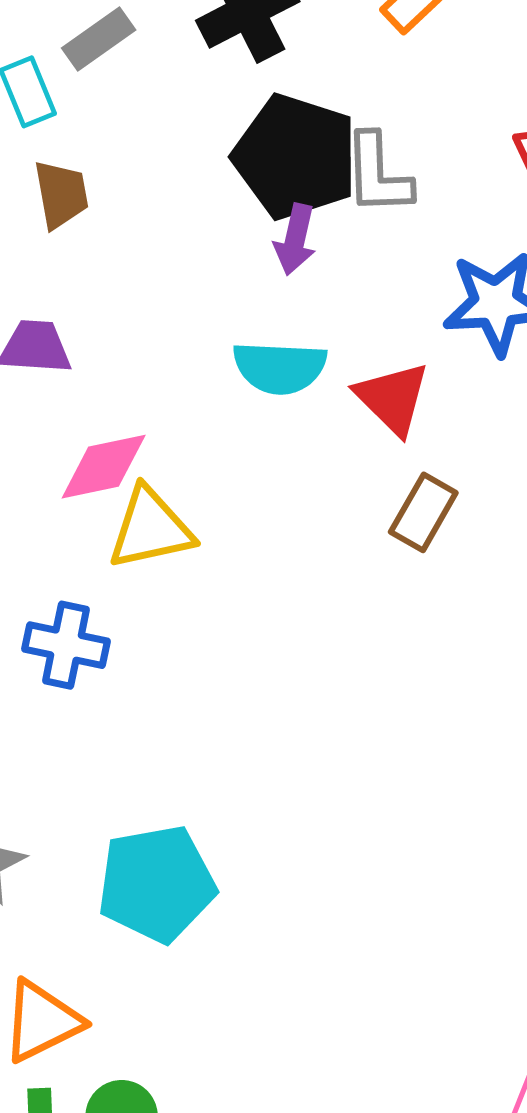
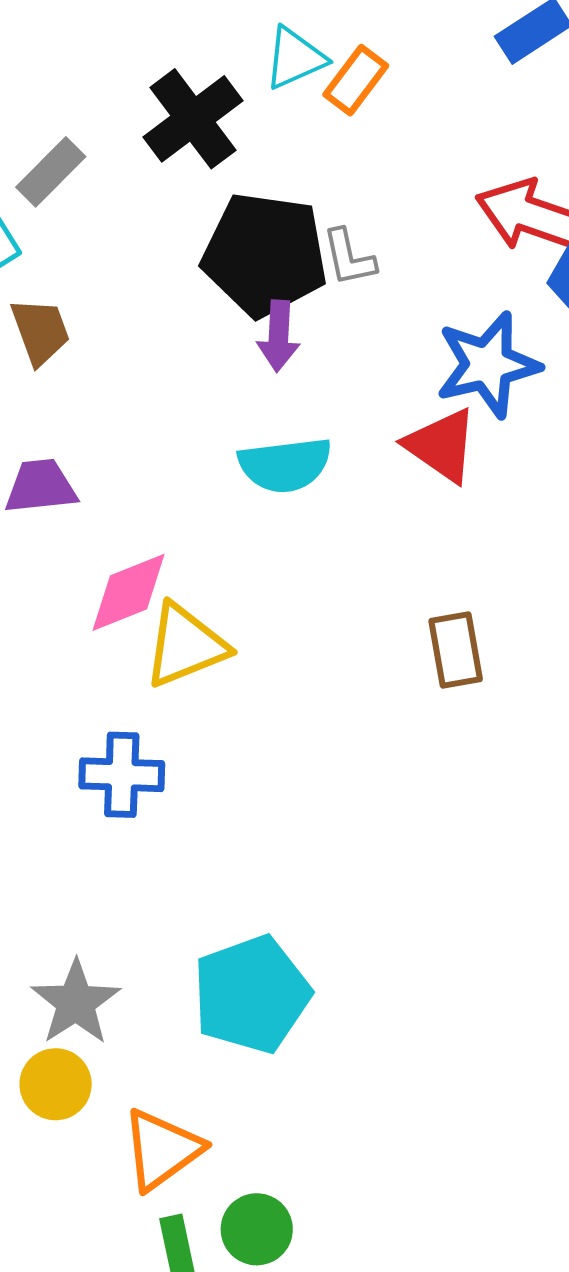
gray L-shape: (378, 174) -> (349, 257), size x0.7
red triangle: (393, 398) -> (441, 445), moved
brown rectangle: (423, 512) -> (456, 650), moved, turned -30

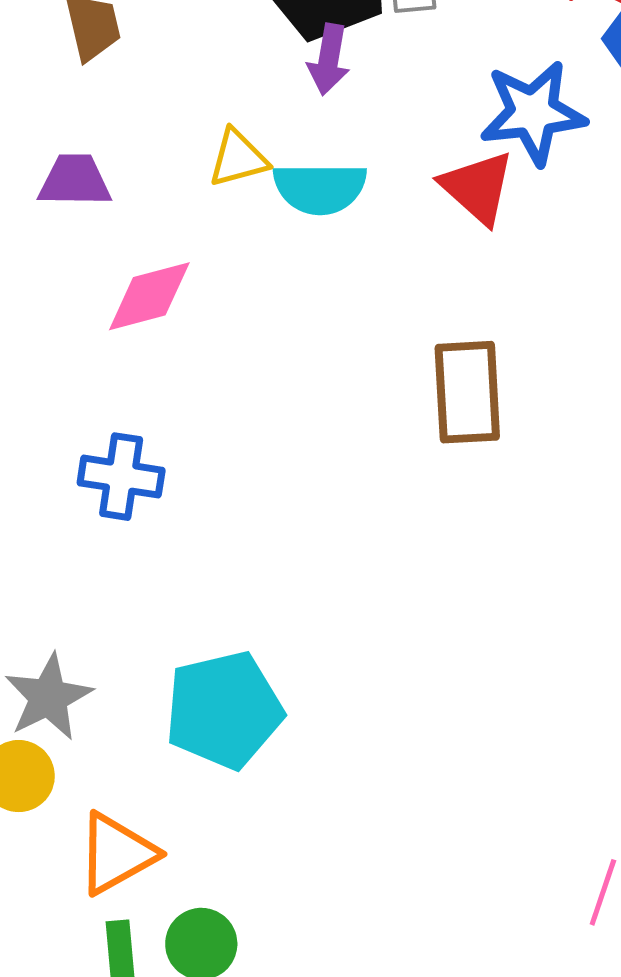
yellow triangle: (185, 645) -> (238, 158), moved, size x0.7
brown rectangle: (456, 650) -> (467, 392), size x1.4

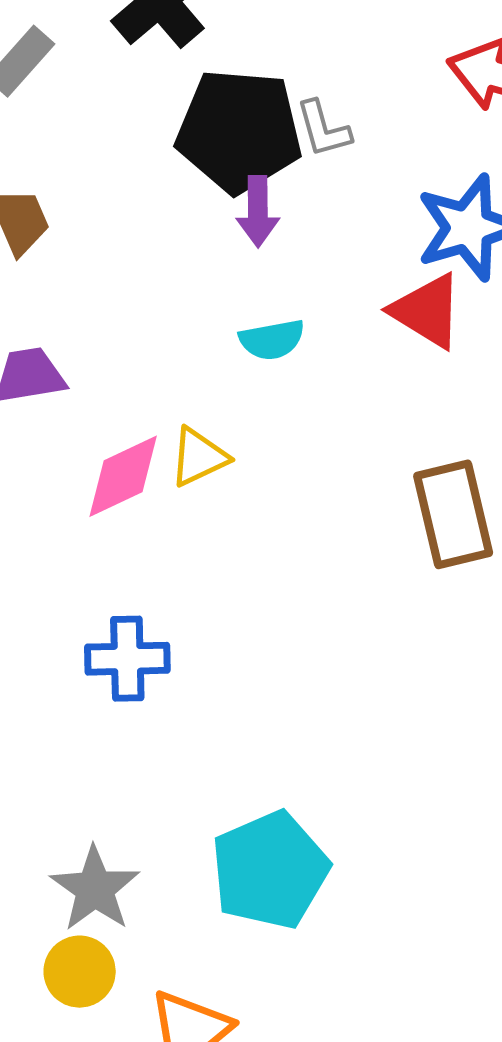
yellow triangle: (238, 158) -> (199, 457), moved
cyan semicircle: (320, 188) -> (272, 340), size x0.7

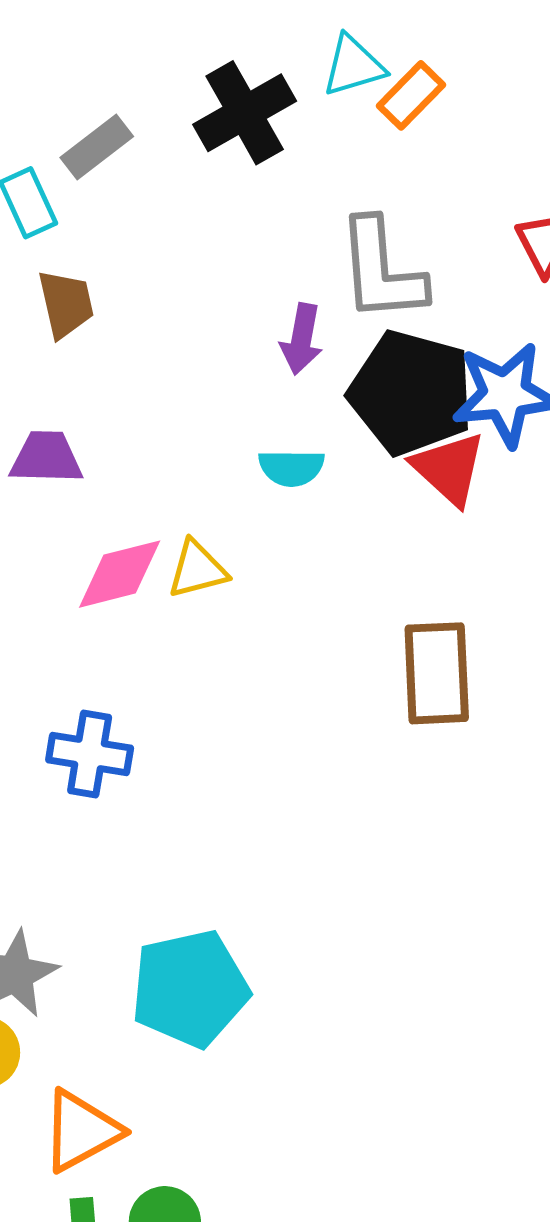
gray L-shape: (323, 129) -> (381, 270), size x1.8
black pentagon: (239, 131) -> (411, 393), moved

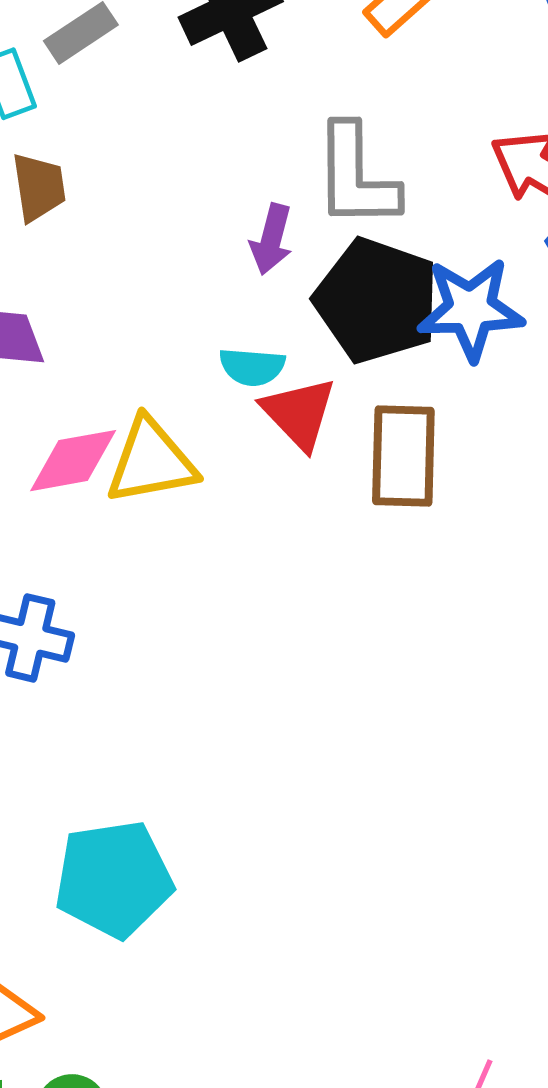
red triangle: (449, 469) -> (299, 413), moved
yellow triangle: (197, 569) -> (151, 461), size x1.5
brown rectangle: (437, 673) -> (403, 456), moved

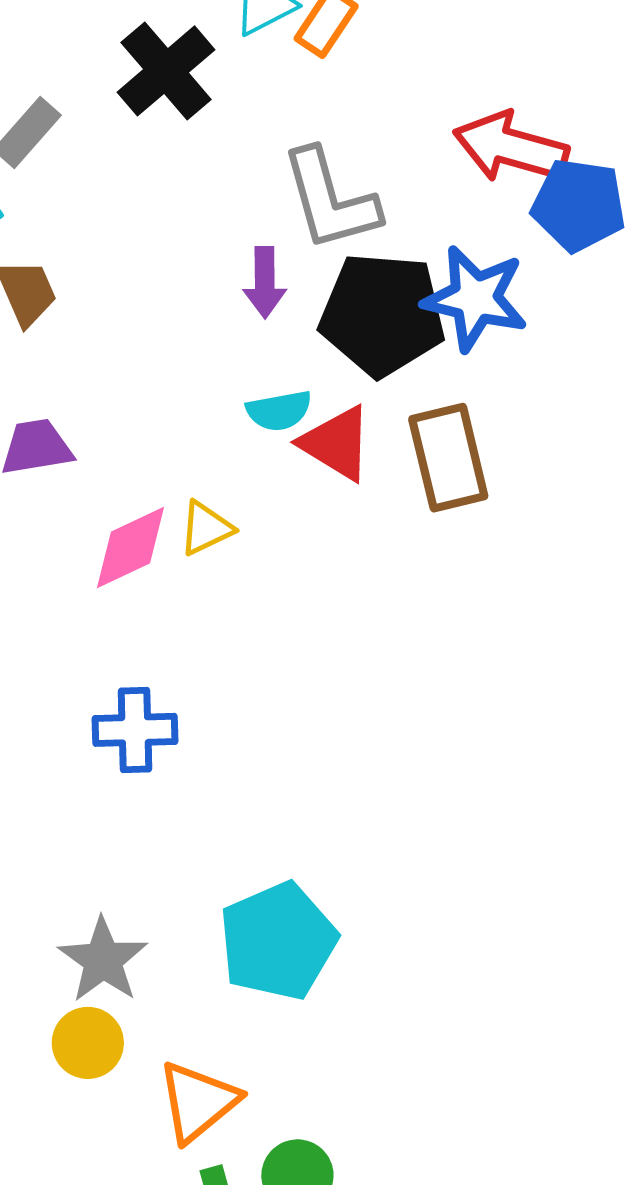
blue star: (471, 309) -> (475, 298), turned 30
yellow triangle: (151, 461) -> (206, 528), size x0.6

